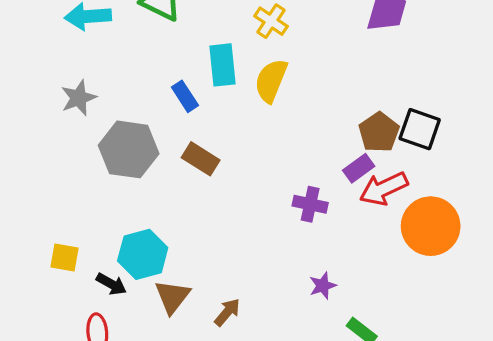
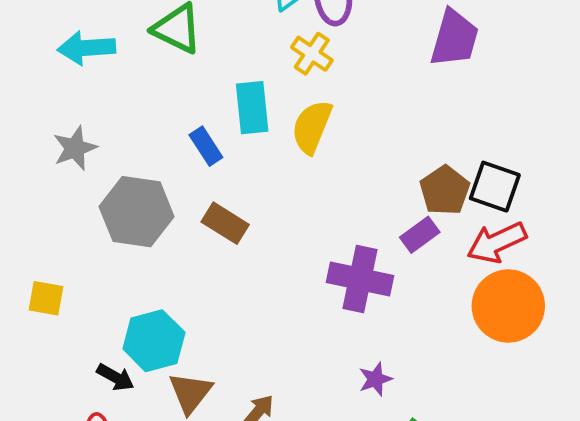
red arrow: (384, 189) -> (497, 242), moved
purple cross: (310, 204) -> (360, 279), size x1.5
yellow square: (64, 257) -> (46, 298), moved

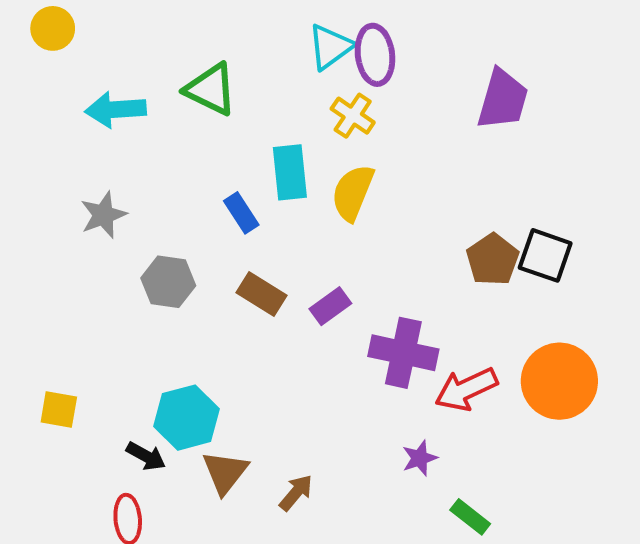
gray hexagon: (137, 212) -> (168, 282), size x0.7
purple rectangle: (420, 235) -> (330, 306), moved
red arrow: (497, 242) -> (466, 389), moved
yellow square: (46, 298) -> (59, 410), moved

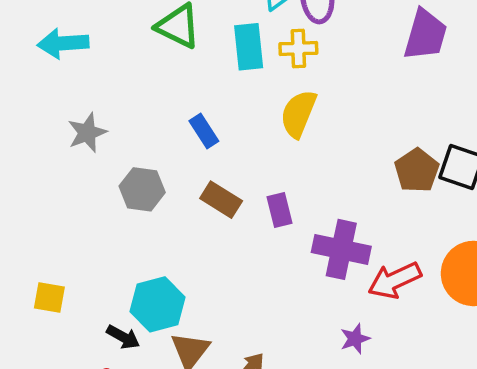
cyan arrow: (116, 110) -> (63, 43), moved
yellow cross: (353, 116) -> (298, 49), turned -36
cyan rectangle: (290, 172) -> (249, 47), moved
purple rectangle: (330, 306) -> (279, 210), turned -68

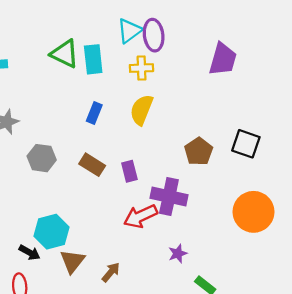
cyan rectangle: (249, 47) -> (93, 59), moved
blue rectangle: (204, 131) -> (94, 113), moved, turned 55
brown pentagon: (417, 170) -> (199, 151), moved
red arrow: (395, 280) -> (140, 216), moved

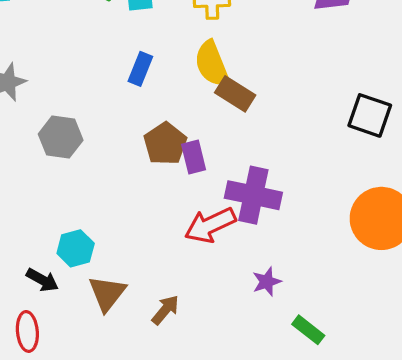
yellow semicircle: (142, 110) -> (212, 64), turned -44
brown pentagon: (199, 151) -> (165, 144), moved
brown rectangle: (92, 165) -> (235, 94), moved
cyan hexagon: (52, 232) -> (76, 248), size x0.7

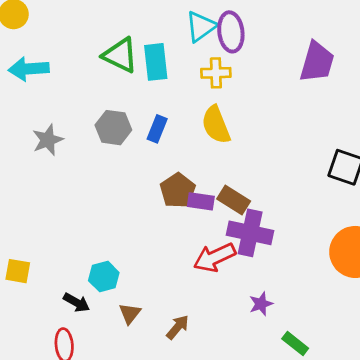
brown rectangle: (235, 94) -> (234, 200), moved
gray hexagon: (61, 137) -> (113, 128), moved
purple rectangle: (194, 157) -> (201, 201), turned -68
brown triangle: (107, 293) -> (130, 313), size x0.7

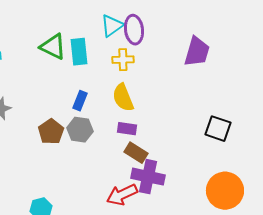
gray hexagon: (113, 128) -> (80, 130), moved
brown pentagon: (178, 190) -> (51, 132), moved
purple rectangle: (201, 201) -> (127, 129), moved

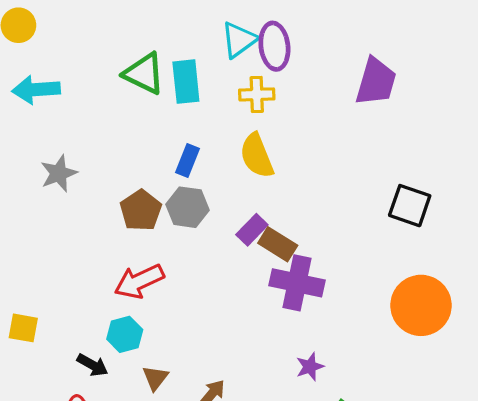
purple rectangle: (127, 129) -> (252, 230), moved, turned -54
red arrow: (122, 195) -> (139, 281), moved

